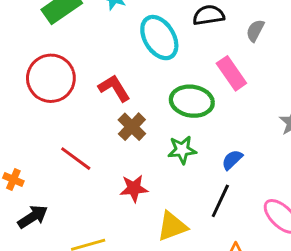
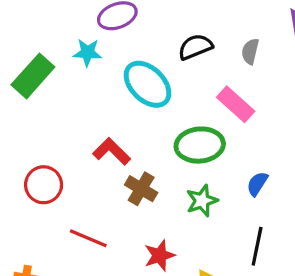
red circle: (51, 78) -> (44, 185), moved, size x0.7
blue semicircle: (232, 160) -> (257, 184), moved

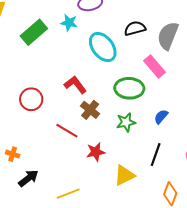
gray semicircle: (250, 51) -> (168, 36), size x1.8
red line: (88, 238) -> (67, 131), moved

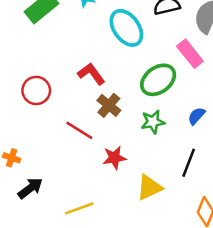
green ellipse: (129, 88) -> (158, 80), turned -40

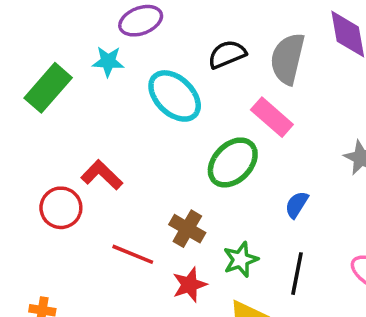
red L-shape: (91, 74) -> (102, 175), moved
brown cross: (109, 105) -> (187, 229), moved
green star: (153, 122) -> (241, 259), moved

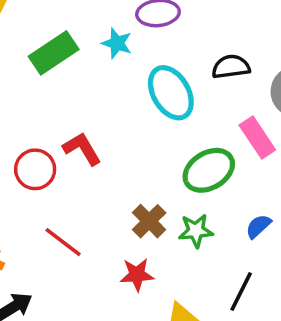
red line: (133, 254) -> (63, 242), moved
green star: (241, 259) -> (196, 231), moved

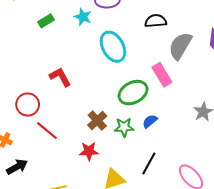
green rectangle: (54, 53) -> (46, 21), size x0.6
black semicircle: (231, 67) -> (156, 21), moved
red circle: (35, 169) -> (28, 105), moved
blue semicircle: (258, 226) -> (150, 121), moved

